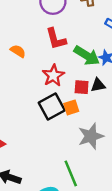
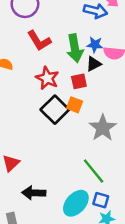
green arrow: (87, 56) -> (75, 48), turned 65
black triangle: (98, 85) -> (94, 64), moved
orange square: (71, 107) -> (75, 105), turned -35

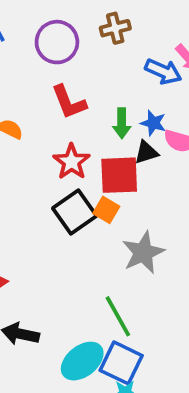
green arrow: (75, 48) -> (122, 123), size x0.7
red square: (79, 81) -> (119, 175), size x1.6
blue square: (101, 200) -> (121, 363), size x1.6

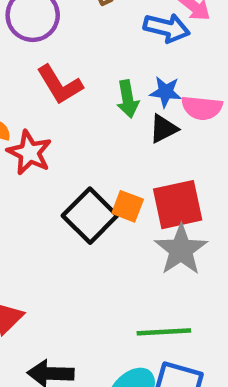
red star: (72, 162) -> (29, 152), moved
red square: (119, 175) -> (178, 205), moved
green line: (118, 316) -> (164, 332), turned -54

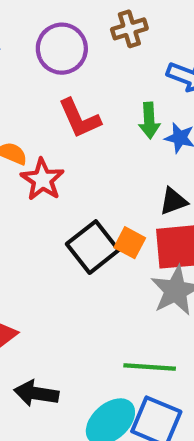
green arrow: (128, 99) -> (149, 120), moved
black triangle: (163, 129) -> (173, 201), moved

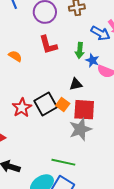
red star: (42, 180) -> (22, 108), moved
black triangle: (173, 201) -> (76, 84), moved

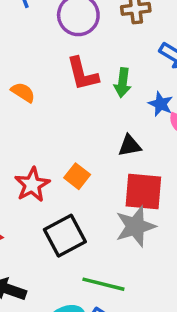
green arrow: (80, 50) -> (123, 83), moved
black square: (46, 104) -> (65, 236), moved
orange square: (63, 105) -> (77, 176), moved

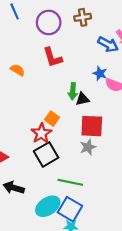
green arrow: (123, 83) -> (73, 91), moved
red star: (32, 185) -> (41, 133), moved
gray star: (135, 226) -> (88, 147), size x0.7

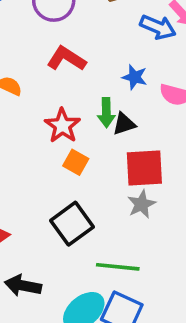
red L-shape: (53, 57) -> (66, 59), turned 145
blue star: (100, 73) -> (135, 77), moved
red star: (41, 133) -> (62, 126), moved

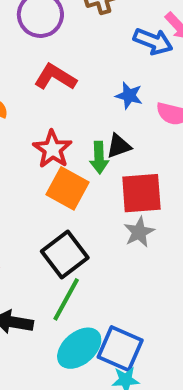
green arrow: (106, 112) -> (99, 158), moved
orange square: (76, 162) -> (68, 188), size x1.5
green line: (118, 267) -> (66, 299), moved, turned -66

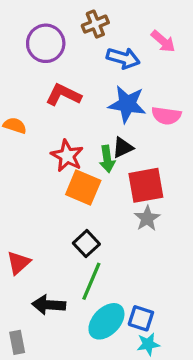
blue arrow: (153, 41) -> (123, 58), moved
blue star: (129, 96) -> (127, 104), size x1.6
black square: (65, 255) -> (86, 244), size x0.7
blue square: (120, 349) -> (141, 318), size x0.7

